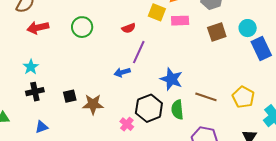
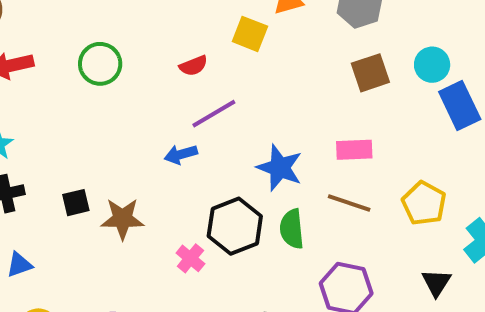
pink rectangle: (180, 21) -> (354, 150), moved
purple line: (139, 52) -> (214, 114), turned 35

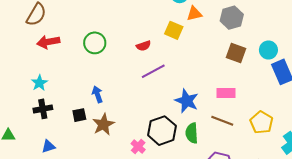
brown square: (370, 73) -> (236, 53), turned 36
blue arrow: (181, 154) -> (97, 94), moved, turned 84
brown star: (123, 219) -> (103, 124), turned -30

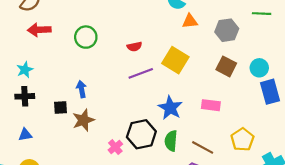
yellow square: (174, 30) -> (175, 60), moved, size x1.4
brown line: (222, 121) -> (203, 147), moved

